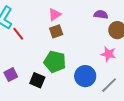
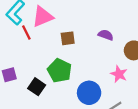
pink triangle: (55, 14) -> (43, 17), moved, size x1.5
purple semicircle: (101, 14) -> (106, 35), moved

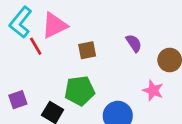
purple semicircle: (106, 35) -> (134, 43), turned 40
green pentagon: (60, 71) -> (80, 91), turned -30

